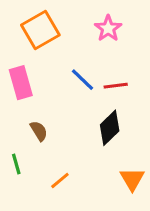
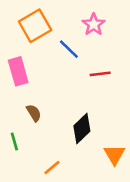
blue line: (83, 80) -> (69, 49), moved
black diamond: (110, 128) -> (82, 129), moved
orange line: (60, 181) -> (52, 168), moved

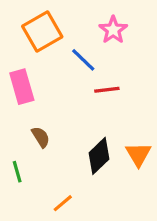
red line: (100, 74) -> (107, 90), moved
orange triangle: (114, 155) -> (138, 154), moved

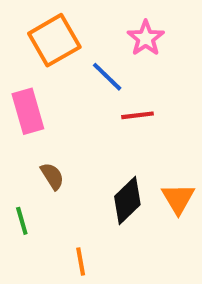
orange line: (63, 203) -> (81, 261), turned -60

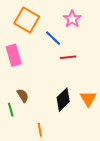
orange square: (54, 40) -> (27, 20), turned -30
brown semicircle: (52, 176) -> (23, 96), moved

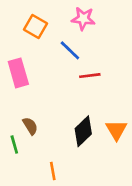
pink star: (72, 19) -> (83, 19), moved, turned -30
orange square: (27, 20) -> (36, 27), size x0.7

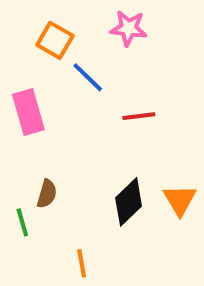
blue line: (70, 50) -> (88, 77), moved
brown semicircle: (30, 126) -> (47, 194), turned 48

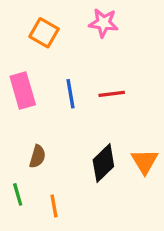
blue line: (88, 77) -> (70, 94), moved, turned 36
green line: (22, 222) -> (18, 194), moved
orange line: (82, 263) -> (54, 206), moved

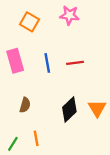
green line: (18, 194) -> (13, 144), moved, turned 48

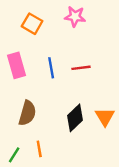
brown semicircle: (25, 105) -> (27, 113), size x1.5

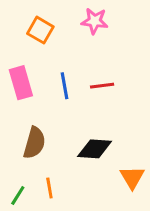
orange triangle: (105, 117) -> (132, 177), moved
black diamond: (75, 118) -> (95, 149), turned 48

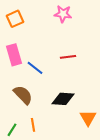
orange square: (40, 30) -> (15, 19), moved, turned 36
blue line: (64, 86) -> (35, 68), moved, turned -42
brown semicircle: (34, 143) -> (23, 95), turned -60

